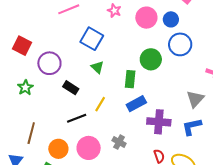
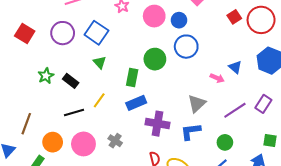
purple circle: (49, 63) -> (63, 33), moved
green star: (25, 87) -> (46, 76), moved

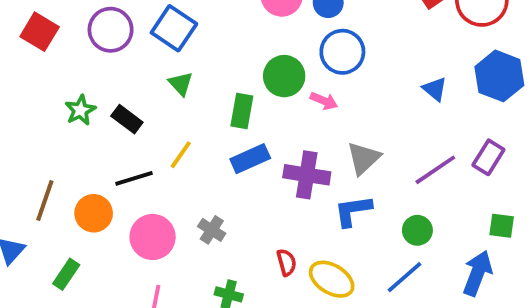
pink arrow: (217, 78) -> (324, 101), moved
purple cross: (158, 124) -> (307, 175), moved
orange circle: (53, 142) -> (94, 213), moved

